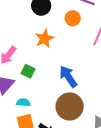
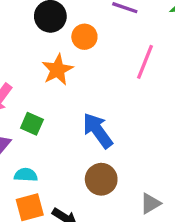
orange circle: (73, 18) -> (84, 37), moved
brown circle: (70, 106) -> (101, 179), size x0.7

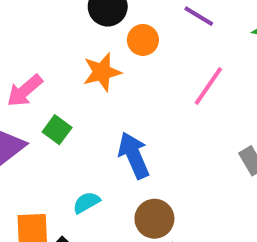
cyan semicircle: (26, 175) -> (86, 203), moved, turned -45
brown circle: (101, 179) -> (154, 219), moved

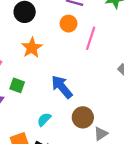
orange circle: (143, 40) -> (69, 24), moved

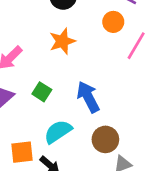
green square: (17, 85) -> (42, 92), moved
cyan semicircle: (44, 119) -> (58, 132), size x1.5

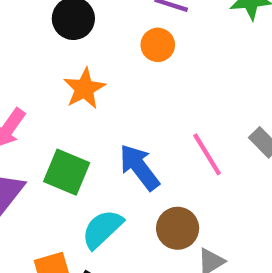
pink line: (136, 46) -> (207, 154), moved, turned -52
green square: (42, 92) -> (67, 172), size x1.5

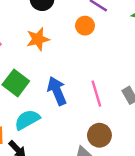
brown circle: (178, 228) -> (99, 135), moved

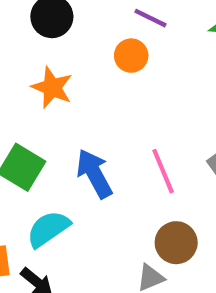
orange star: (38, 39) -> (52, 87), turned -30

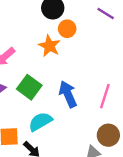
orange circle: (131, 56) -> (67, 29), moved
pink line: (163, 171) -> (105, 96), turned 35

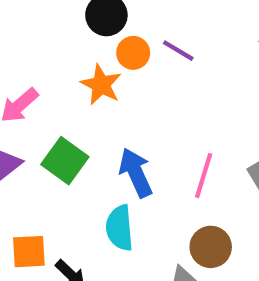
purple line: (106, 13) -> (178, 51), moved
cyan semicircle: (40, 122) -> (120, 228), moved, turned -65

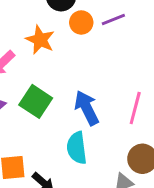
purple line: (178, 51) -> (113, 20), turned -50
orange star: (101, 85) -> (40, 40), moved

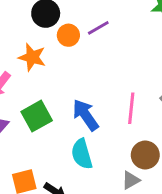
green square: (36, 101) -> (37, 116), turned 36

